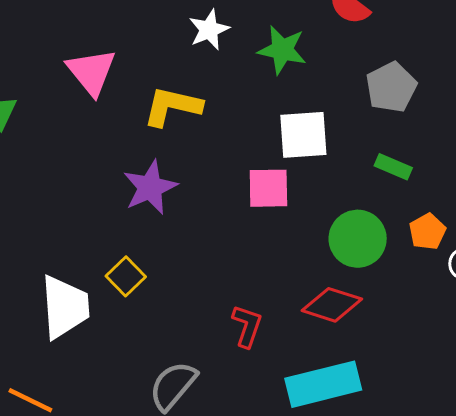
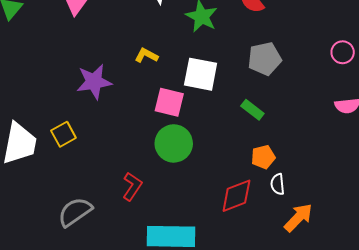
yellow L-shape: (172, 106) -> (146, 55), moved, size x0.6
green circle: (358, 239) -> (174, 143), moved
red diamond: (332, 305) -> (236, 196), moved, turned -54

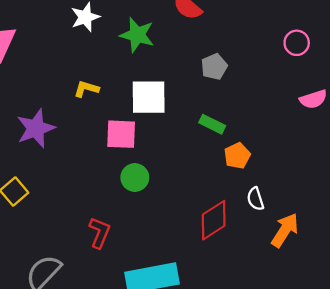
gray pentagon: (265, 59) -> (214, 67), size x0.7
green circle: (174, 143) -> (135, 178), size x0.7
orange pentagon: (263, 157) -> (237, 156), moved

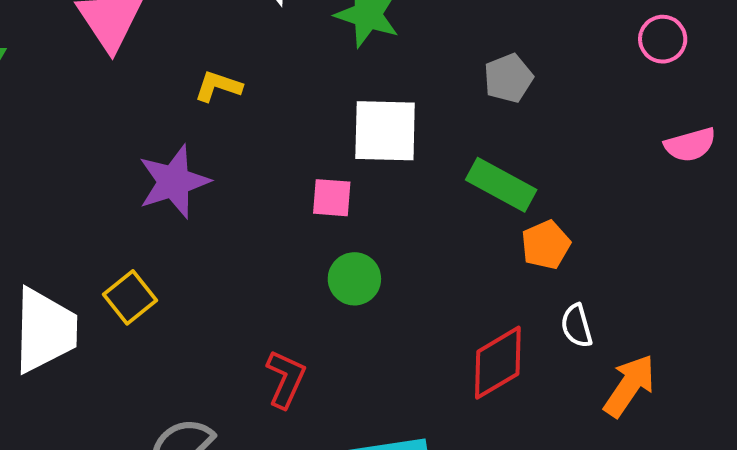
yellow L-shape: (86, 89) -> (218, 86), moved
green rectangle: (212, 124) -> (501, 185), size x1.4
pink square: (121, 134) -> (332, 198), size x0.7

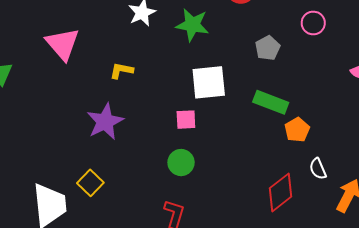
pink circle: (663, 39) -> (313, 23), moved
green circle: (354, 279) -> (181, 163), moved

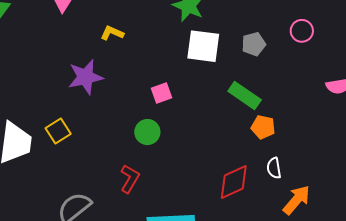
white square: (209, 82) -> (203, 46), moved
pink square: (186, 120) -> (161, 93), turned -30
orange pentagon: (297, 130) -> (263, 127), turned 30

